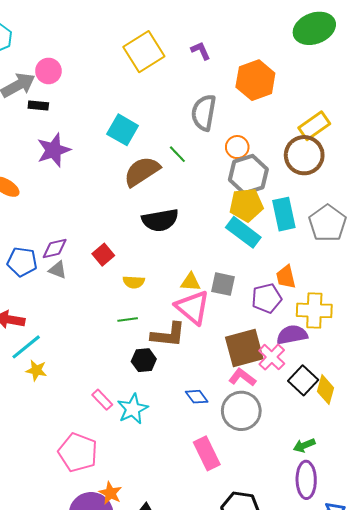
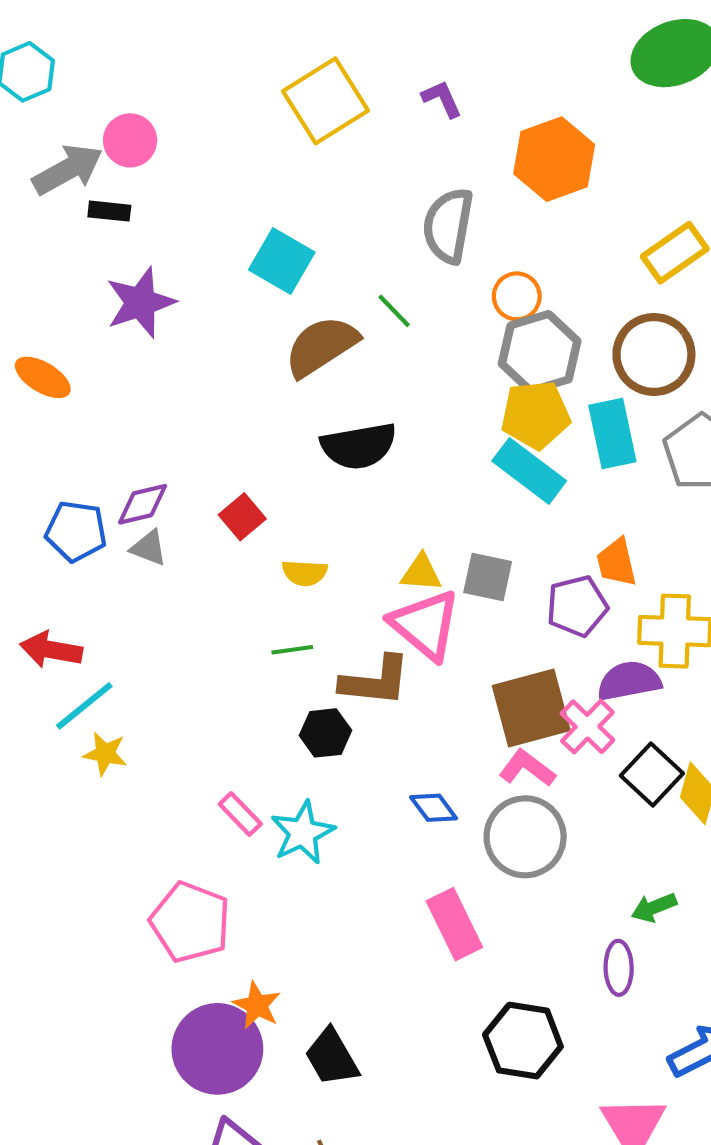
brown circle: (304, 155) -> (654, 355), moved
purple ellipse: (306, 480) -> (619, 968), moved, size x0.7

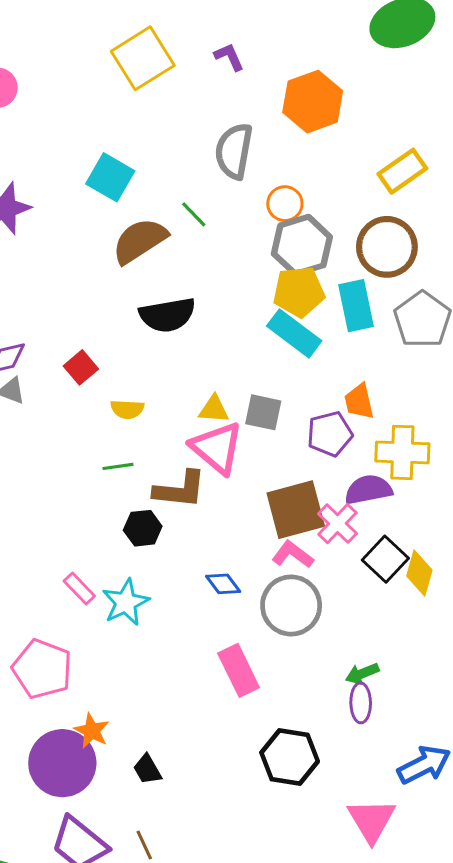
green arrow: (654, 908) -> (362, 674), moved
black trapezoid: (332, 1057) -> (147, 769), size x0.7

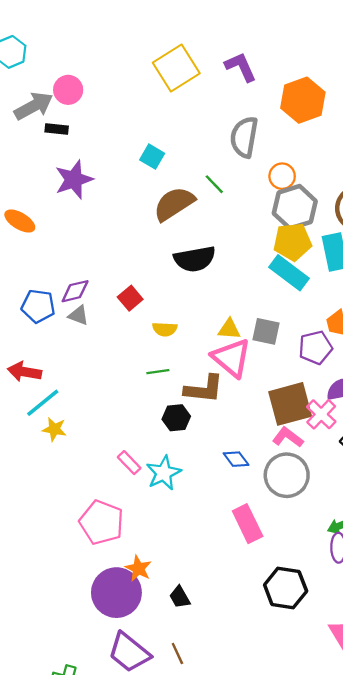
purple L-shape: (229, 57) -> (241, 67), size x1.4
cyan square: (110, 177) -> (152, 157), size x0.7

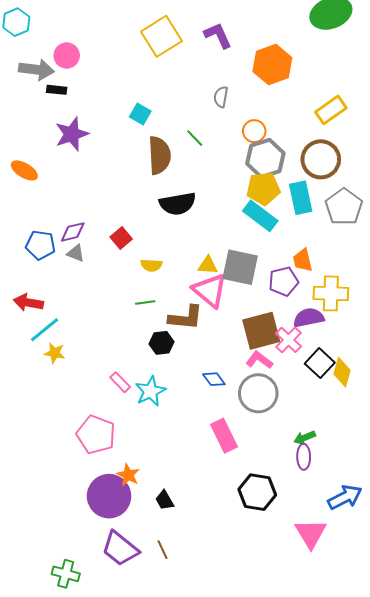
gray arrow: (34, 106) -> (36, 70), turned 36
gray semicircle: (244, 137) -> (221, 97), size x0.6
brown semicircle: (174, 204) -> (159, 155), turned 120
gray square: (266, 331) -> (240, 267), size x1.5

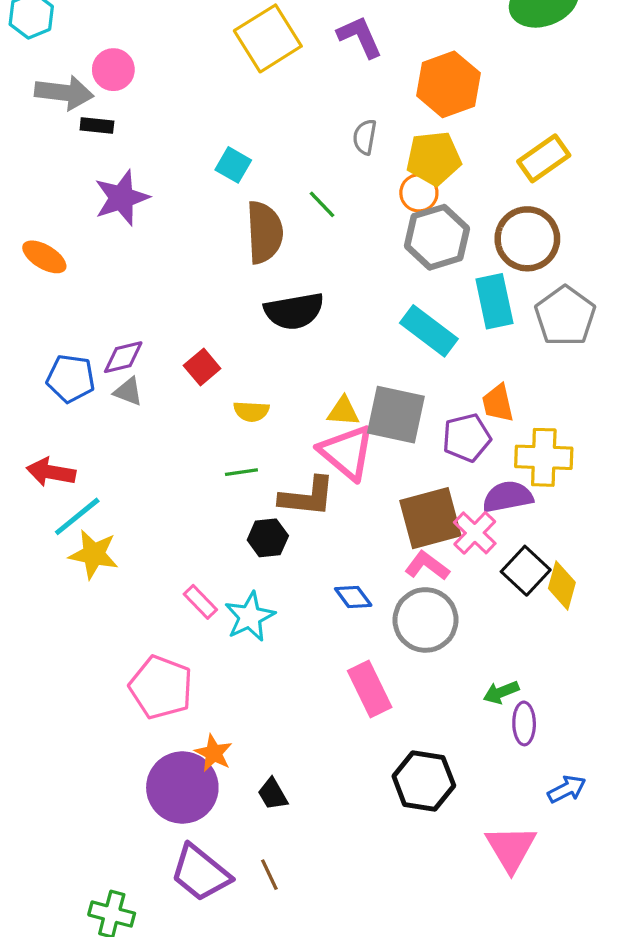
yellow pentagon: (263, 189) -> (434, 158), moved
yellow star: (55, 353) -> (94, 554), size x1.4
purple ellipse: (304, 457) -> (524, 723), moved
blue arrow: (345, 497) -> (567, 789), size x0.7

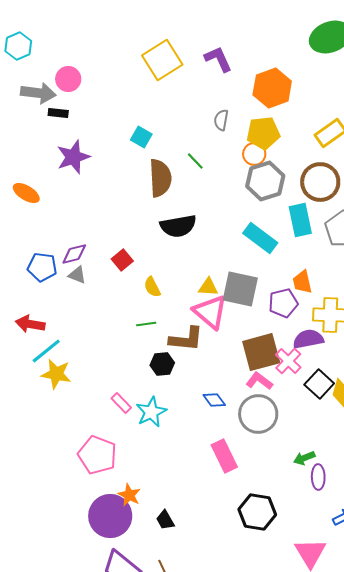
yellow semicircle: (251, 411) -> (152, 287), turned 60

